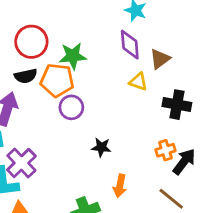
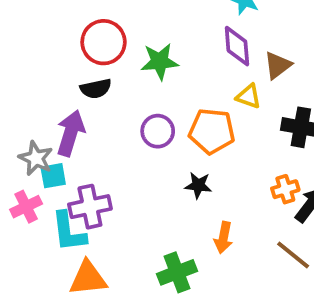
orange pentagon: (57, 80) -> (212, 131), moved
purple cross: (21, 163) -> (90, 207), turned 32

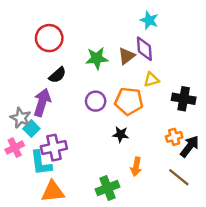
red circle: (103, 42) -> (49, 38), moved
brown triangle: (278, 65) -> (127, 56), moved
black semicircle: (96, 89) -> (58, 75), turned -30
yellow triangle: (249, 96) -> (152, 80), turned -35
cyan square: (53, 176) -> (31, 129), turned -35

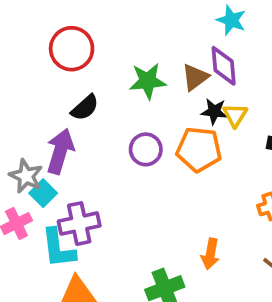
yellow triangle: (152, 80) -> (235, 115), turned -42
black star: (121, 134) -> (214, 111), moved

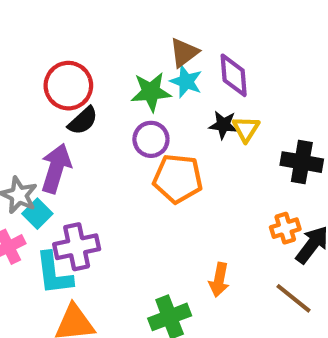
cyan star: (231, 20) -> (186, 81), moved
red circle: (72, 49) -> (68, 86), moved
brown triangle: (195, 77) -> (184, 53), moved
purple circle: (146, 149) -> (151, 139), moved
orange pentagon: (199, 149) -> (178, 179), moved

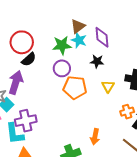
yellow triangle: (246, 129) -> (108, 86), moved

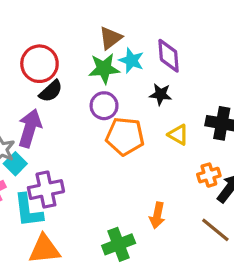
brown triangle: (78, 26) -> (110, 38), moved
yellow triangle: (108, 86) -> (178, 135), turned -32

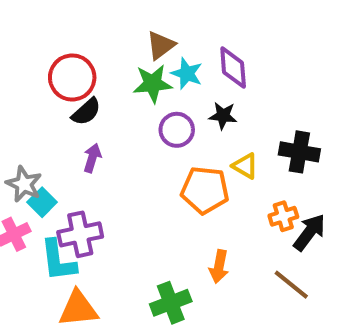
purple circle: (104, 106) -> (177, 130), moved
purple arrow: (30, 128) -> (92, 158), moved, size x0.6
orange pentagon: (125, 136) -> (205, 190), moved

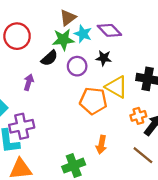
purple diamond: (233, 67) -> (109, 30), turned -40
black semicircle: (86, 112) -> (49, 58), moved
yellow triangle: (245, 166) -> (116, 87), size x1.5

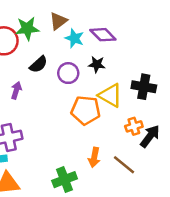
green star: (63, 40) -> (27, 28), moved
brown line: (143, 155) -> (124, 165), moved

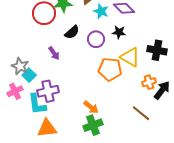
purple arrow: (16, 90) -> (54, 53), turned 128
orange arrow: (94, 157) -> (91, 107), moved, turned -63

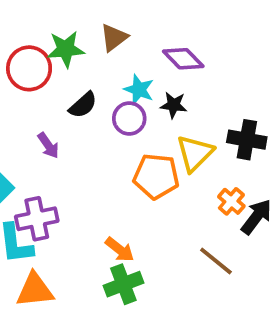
cyan star: (101, 11) -> (139, 90), moved
yellow triangle: (130, 57) -> (195, 153), turned 45
orange cross: (149, 82) -> (231, 201), turned -32

